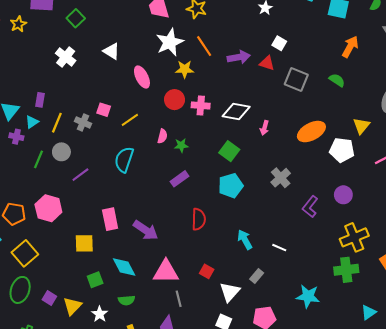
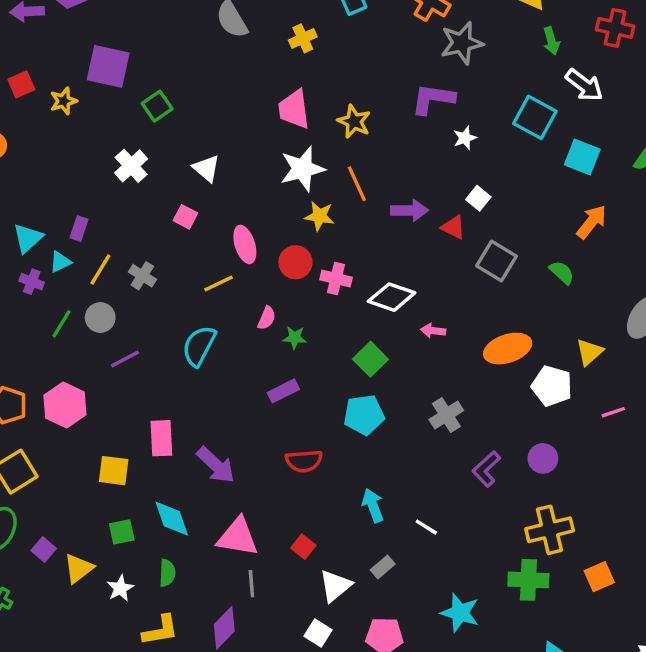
pink ellipse: (142, 77) -> (245, 244), moved
pink square: (104, 110) -> (185, 217), moved
pink arrow: (264, 128) -> (433, 331), turned 72
red semicircle: (199, 219) -> (304, 461), turned 75
green semicircle: (127, 300) -> (167, 573), turned -91

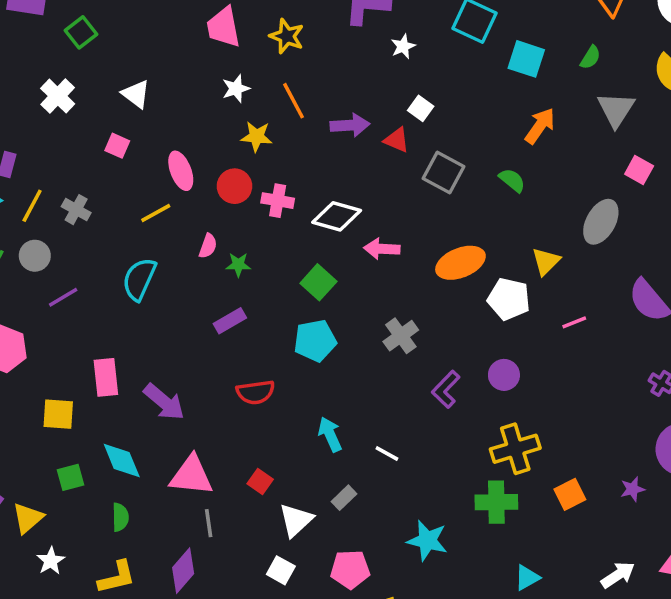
white star: (302, 169) -> (236, 89), size x0.6
pink arrow: (433, 331) -> (382, 249), size x1.4
white star: (120, 588) -> (51, 561), moved

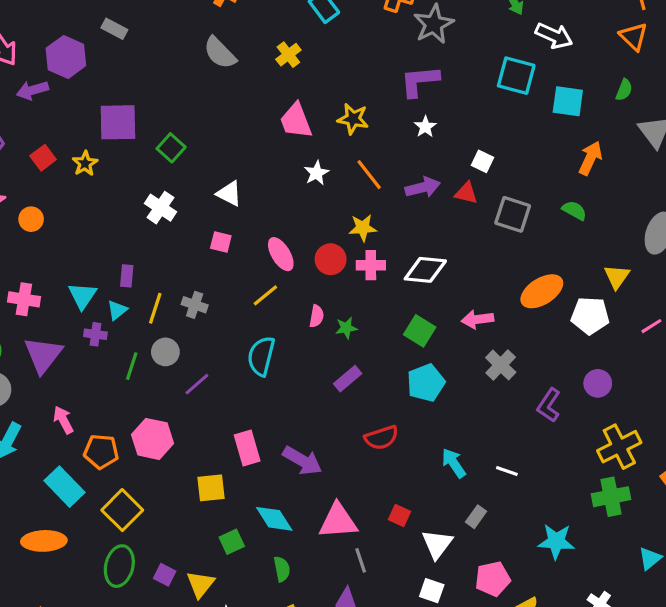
white star: (403, 46) -> (425, 127), moved
yellow star: (257, 137) -> (363, 228), moved
pink arrow: (382, 249) -> (477, 319), moved

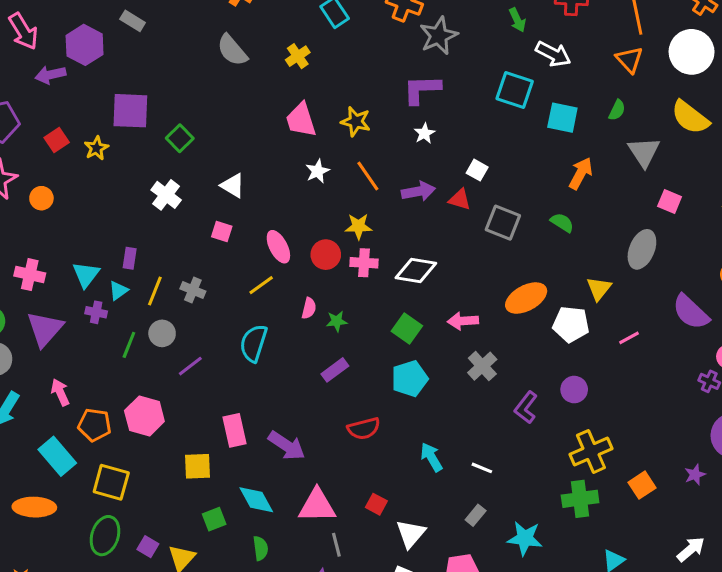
yellow square: (122, 510) -> (111, 482), turned -33
gray rectangle: (476, 517) -> (476, 515), moved

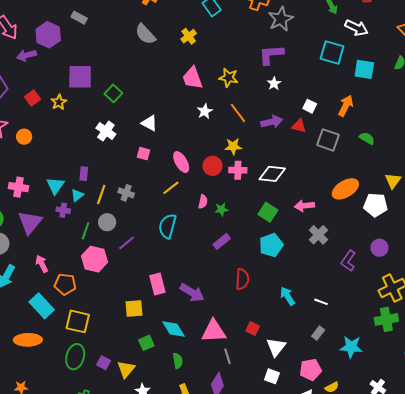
orange arrow: (581, 173) -> (346, 106), moved
pink hexagon: (144, 416) -> (95, 259), moved
red semicircle: (364, 428) -> (242, 279), turned -70

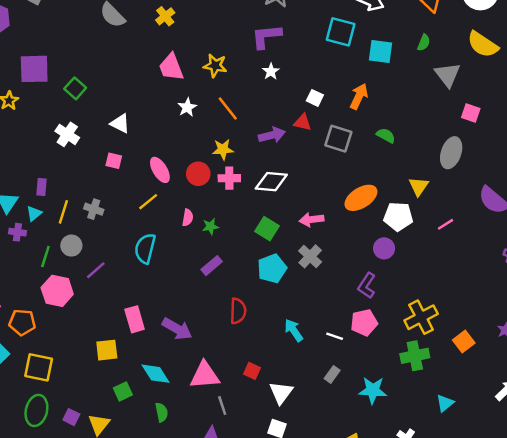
purple arrow: (272, 122) -> (272, 135), moved
gray cross: (318, 235) -> (310, 256), moved
purple circle: (379, 248) -> (384, 248), moved
pink pentagon: (311, 370) -> (364, 323), moved

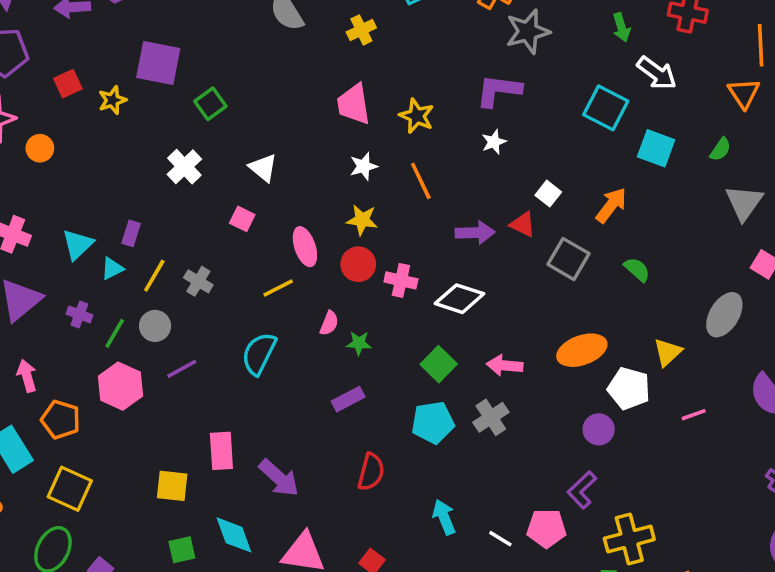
yellow star: (223, 149) -> (362, 220), moved
purple cross: (17, 232) -> (79, 314), moved
purple L-shape: (367, 286) -> (582, 490), moved

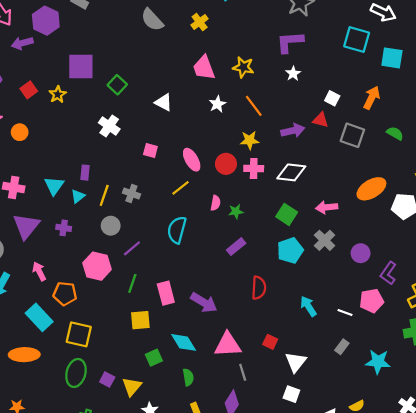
white triangle: (263, 168) -> (163, 102), moved
yellow star: (362, 220) -> (250, 140), moved
green line: (115, 333) -> (132, 283), moved
purple circle: (599, 429) -> (361, 253), moved

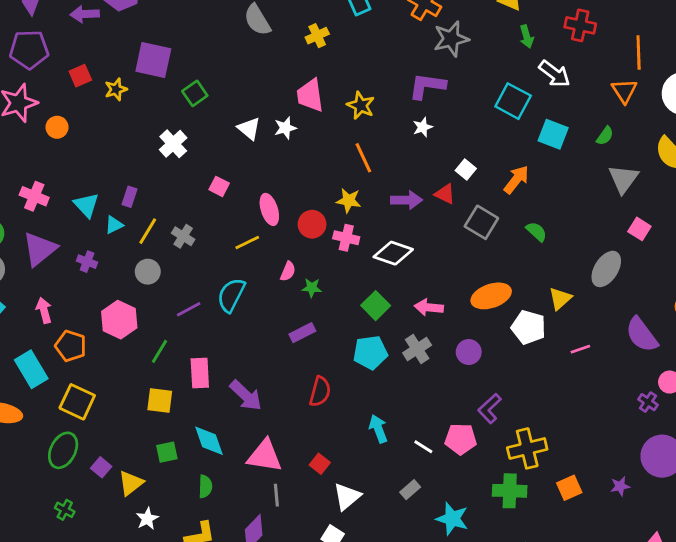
white star: (217, 104) -> (285, 128), moved
cyan triangle: (54, 186) -> (86, 205), turned -30
purple line: (132, 248) -> (189, 309), moved
purple circle: (361, 253) -> (469, 352), moved

